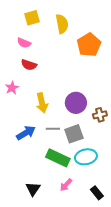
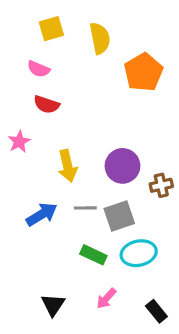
green rectangle: (58, 158) -> (93, 255), size x0.7

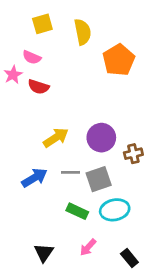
pink star: (19, 142) -> (13, 75), moved
yellow arrow: (68, 166) -> (56, 138), turned -110

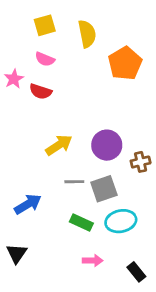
pink semicircle: (32, 57) -> (45, 59), moved
blue arrow: (34, 178) -> (28, 204), moved
pink arrow: (88, 247) -> (93, 261), turned -132
black triangle: (44, 253) -> (17, 253), moved

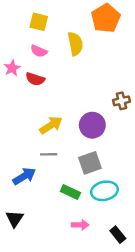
yellow square: (45, 25) -> (39, 22), turned 30
yellow semicircle: (87, 34) -> (75, 44), moved
orange pentagon: (125, 63) -> (106, 18), moved
brown cross: (141, 162) -> (121, 101), moved
gray line: (74, 182) -> (49, 154), moved

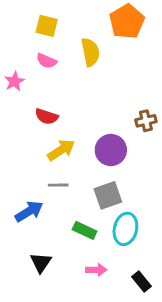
red semicircle: (35, 79) -> (47, 116), moved
cyan ellipse: (104, 191) -> (125, 229), turned -65
black triangle: (15, 219) -> (41, 263), moved

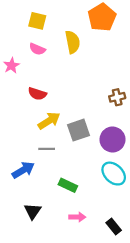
purple circle: (111, 150) -> (112, 140), moved
gray square: (108, 195) -> (78, 130), moved
cyan ellipse: (125, 229) -> (114, 174), moved, turned -60

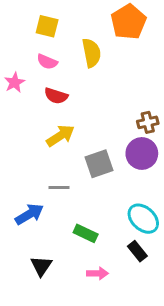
red semicircle: (37, 94) -> (56, 96), moved
yellow arrow: (49, 121) -> (60, 136), moved
purple circle: (112, 140) -> (142, 153), moved
black rectangle: (114, 226) -> (137, 251), moved

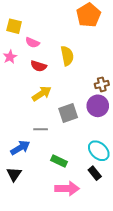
yellow square: (47, 26) -> (14, 26), moved
yellow semicircle: (92, 53) -> (67, 56), moved
black triangle: (41, 266) -> (14, 174), moved
pink arrow: (97, 273) -> (67, 189), size x1.6

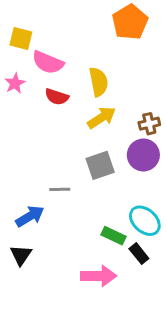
pink semicircle: (32, 43) -> (48, 62), size x1.5
yellow arrow: (42, 94) -> (102, 118), moved
green rectangle: (59, 161) -> (113, 236), moved

